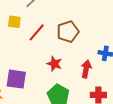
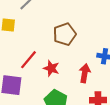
red line: (37, 32) -> (29, 60), moved

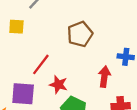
red star: (51, 68) -> (58, 85), moved

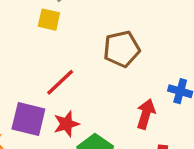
yellow square: (16, 27) -> (49, 20), moved
red star: (58, 85) -> (66, 124), moved, turned 30

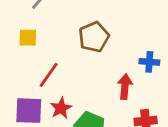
yellow square: (49, 20) -> (28, 38), moved

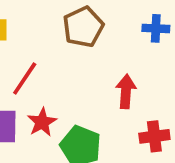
blue cross: (149, 62) -> (156, 28), moved

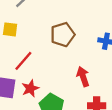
red arrow: (126, 91) -> (83, 77), turned -30

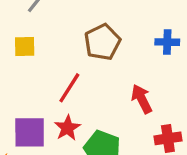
red line: (23, 61) -> (69, 88), moved

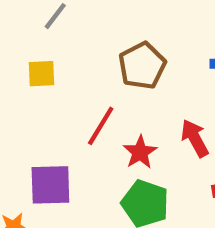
red star: (67, 128) -> (140, 152), moved

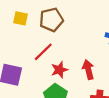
brown pentagon: (142, 66) -> (51, 20), moved

